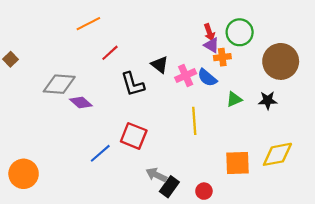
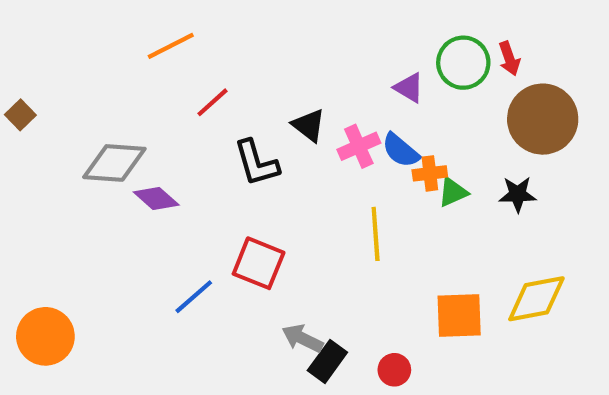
red arrow: (209, 32) -> (509, 58), moved
orange cross: (222, 57) -> (430, 173), moved

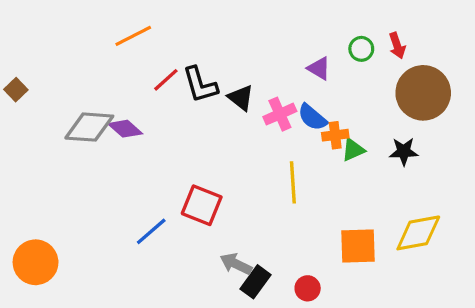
green circle: (463, 63) -> (361, 49), size x0.6
black L-shape: (256, 163) -> (200, 85), moved
purple diamond: (156, 198) -> (125, 129), moved

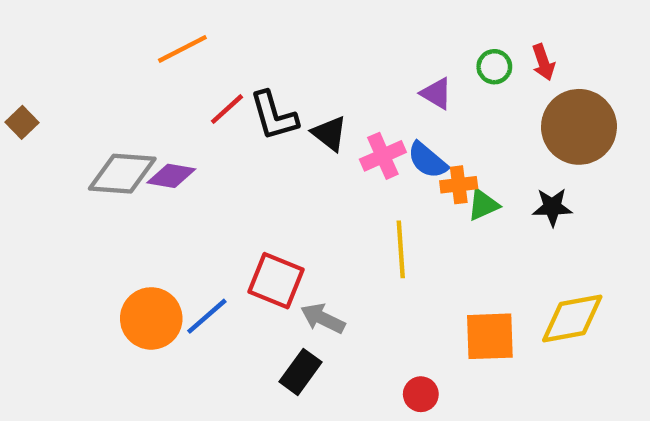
purple diamond: (125, 129) -> (171, 176), turned -32
orange circle: (36, 262) -> (151, 318), moved
gray arrow: (236, 264) -> (323, 318), moved
black rectangle: (255, 282) -> (300, 372), moved

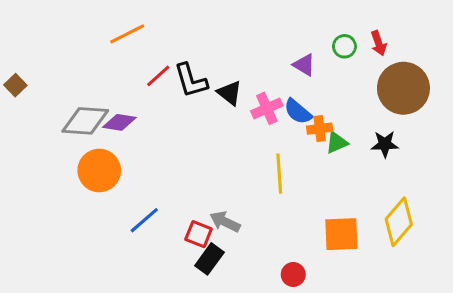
red square: (276, 281) -> (199, 234), moved, size x0.7
orange circle: (151, 318) -> (99, 170), moved
yellow diamond: (572, 318) -> (399, 222), turned -39

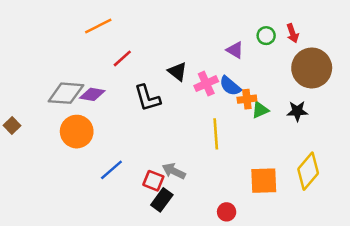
black L-shape: (191, 80) -> (147, 98), moved
brown square: (15, 85) -> (12, 126), moved

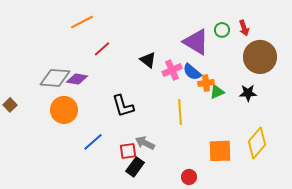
purple triangle: (235, 50) -> (196, 42), size x1.8
black L-shape: (147, 98) -> (123, 106), moved
red square: (153, 181) -> (128, 151), turned -30

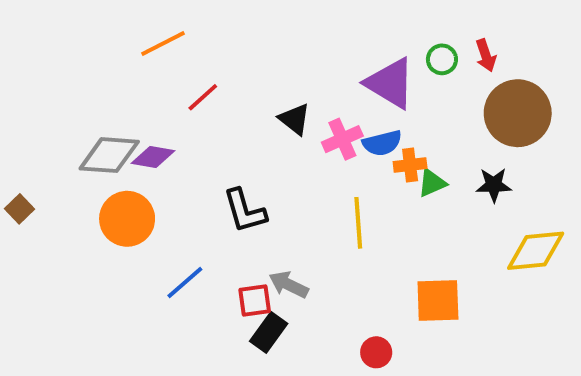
blue semicircle: (192, 72) -> (382, 143), turned -54
yellow diamond: (257, 143) -> (536, 251), moved, turned 44

